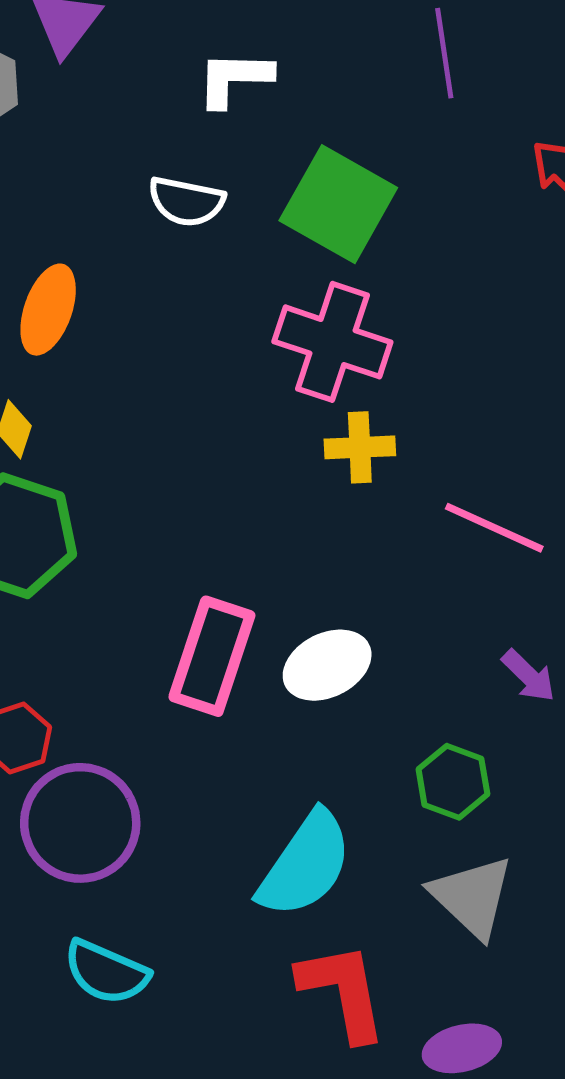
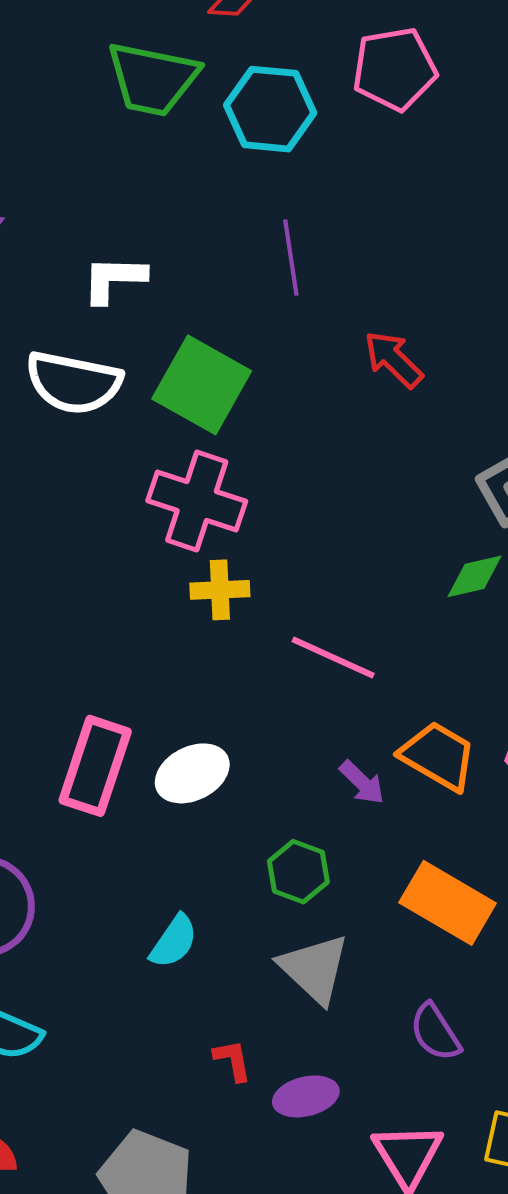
white semicircle: (186, 201) -> (74, 383), size x1.5
cyan semicircle: (305, 864) -> (174, 941), size x0.6
red L-shape: (343, 992) -> (233, 1060), moved, size x0.5

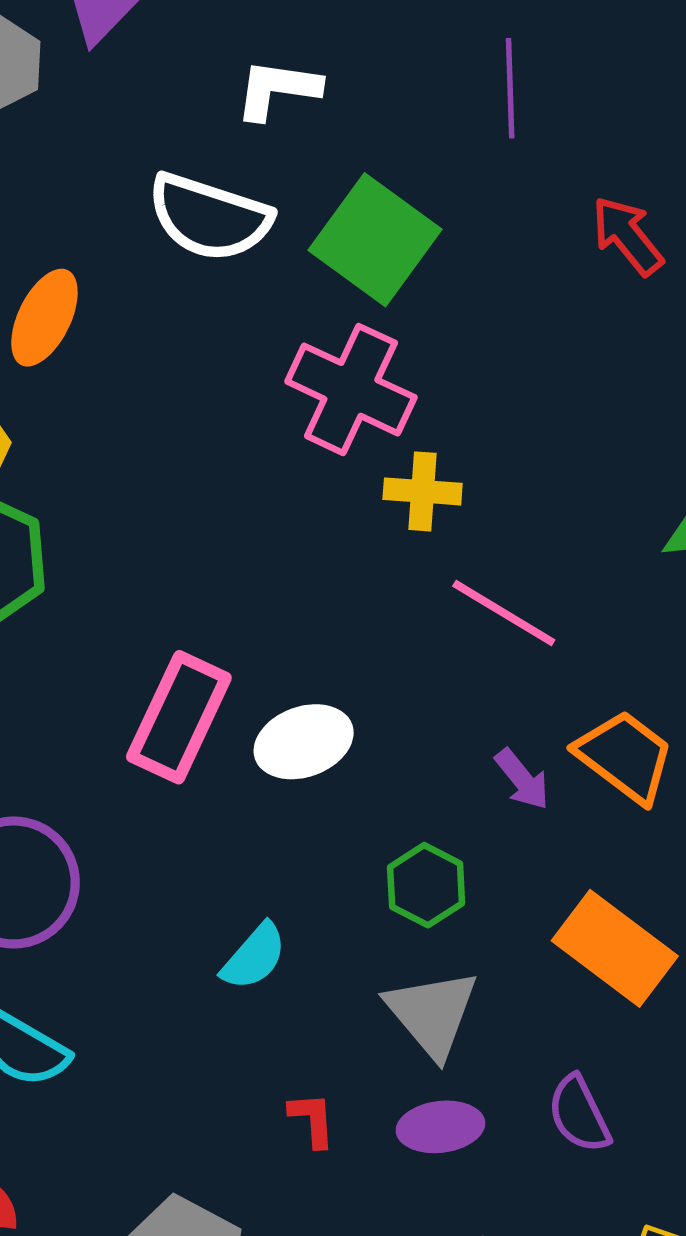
yellow cross: (220, 590) -> (423, 491), moved
purple ellipse: (306, 1096) -> (440, 1127), moved

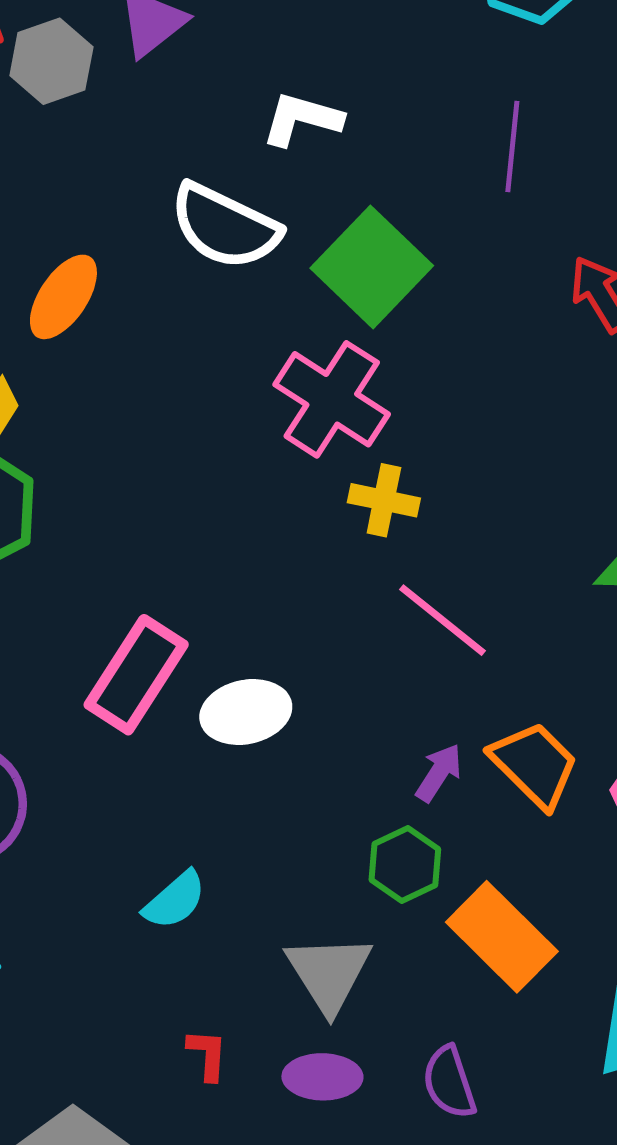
purple arrow: (522, 779) -> (439, 773), turned -116
green hexagon: (426, 885) -> (405, 865), moved

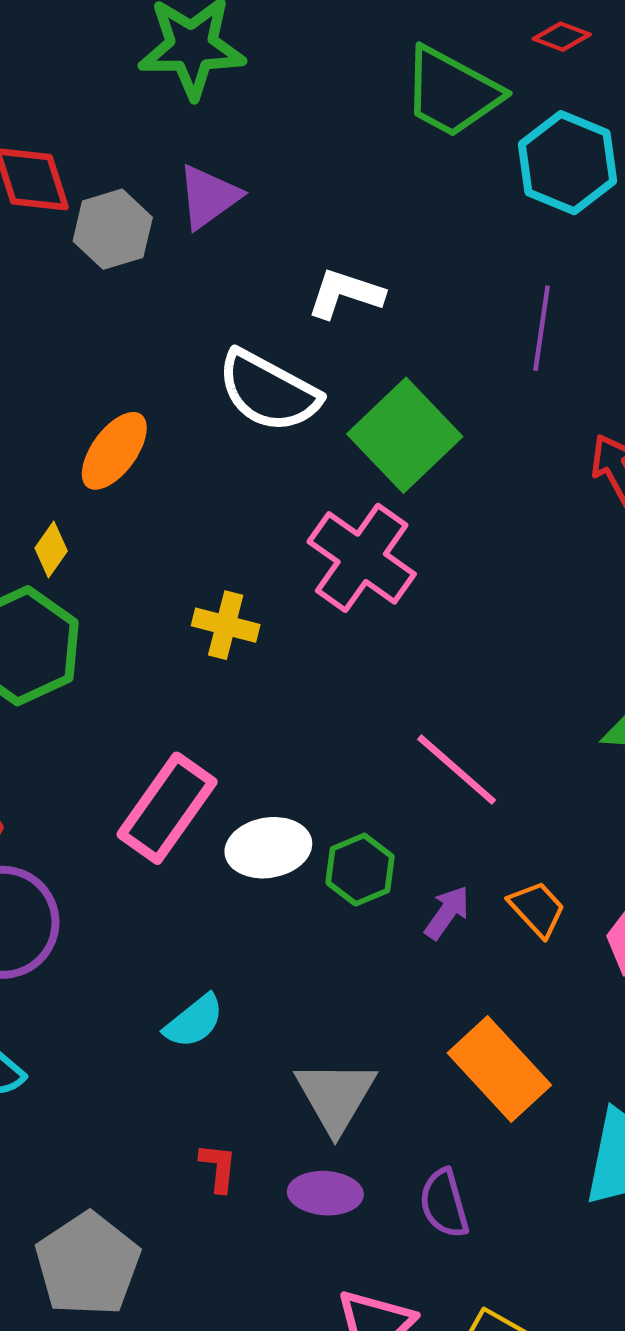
yellow cross: (384, 500) -> (226, 625), moved
orange trapezoid: (535, 765) -> (537, 909), size x0.7
green hexagon: (405, 865) -> (360, 870), moved

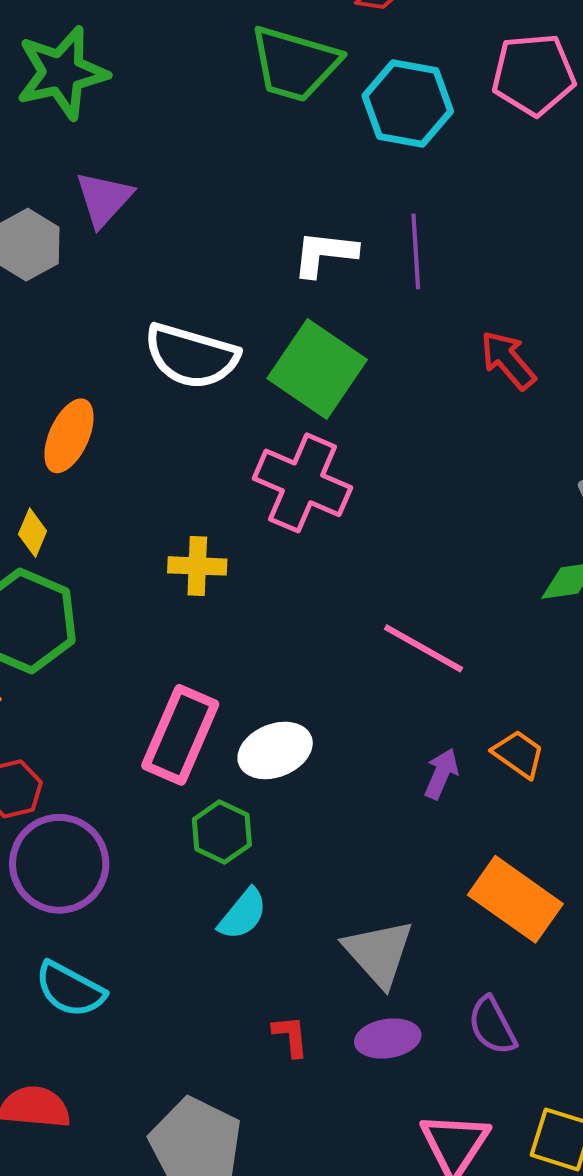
white L-shape: (345, 294) -> (325, 254), moved
green hexagon: (360, 870) -> (222, 832), moved

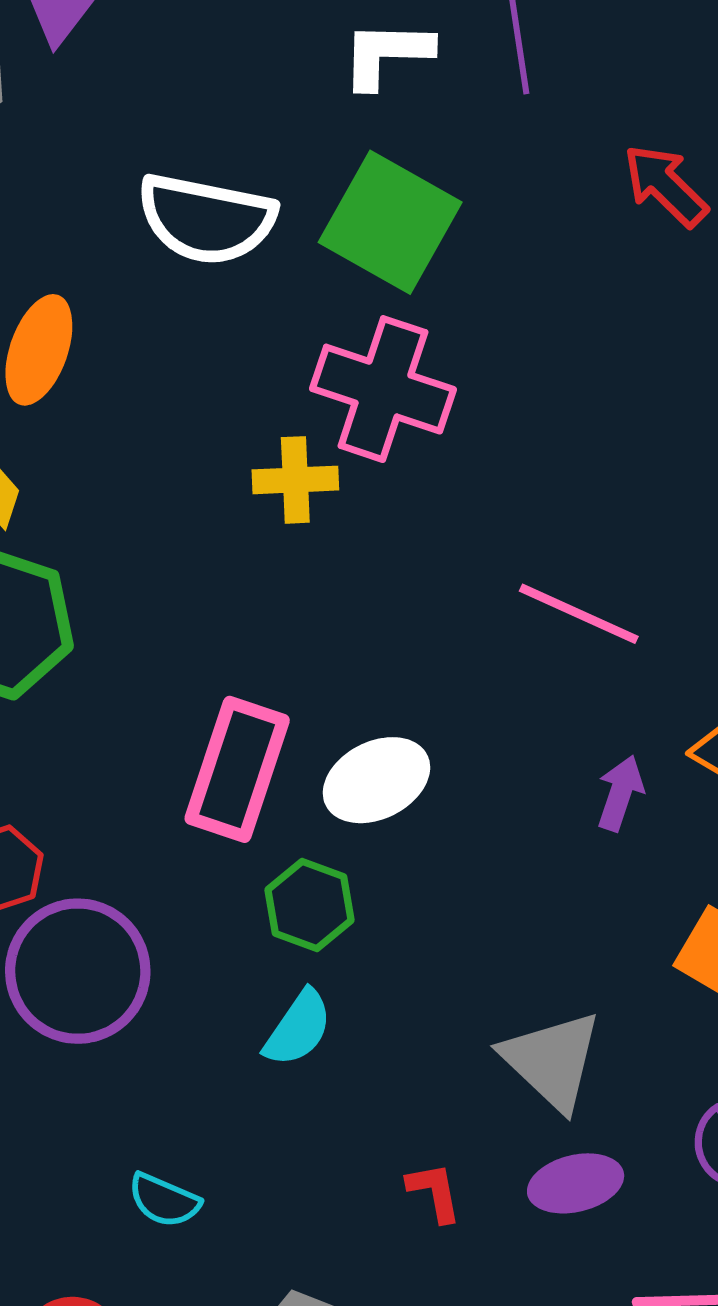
yellow cross: (197, 566) -> (295, 480), moved
cyan semicircle: (243, 914) -> (298, 1028), moved
cyan semicircle: (70, 989) -> (164, 1200), moved, size x0.7

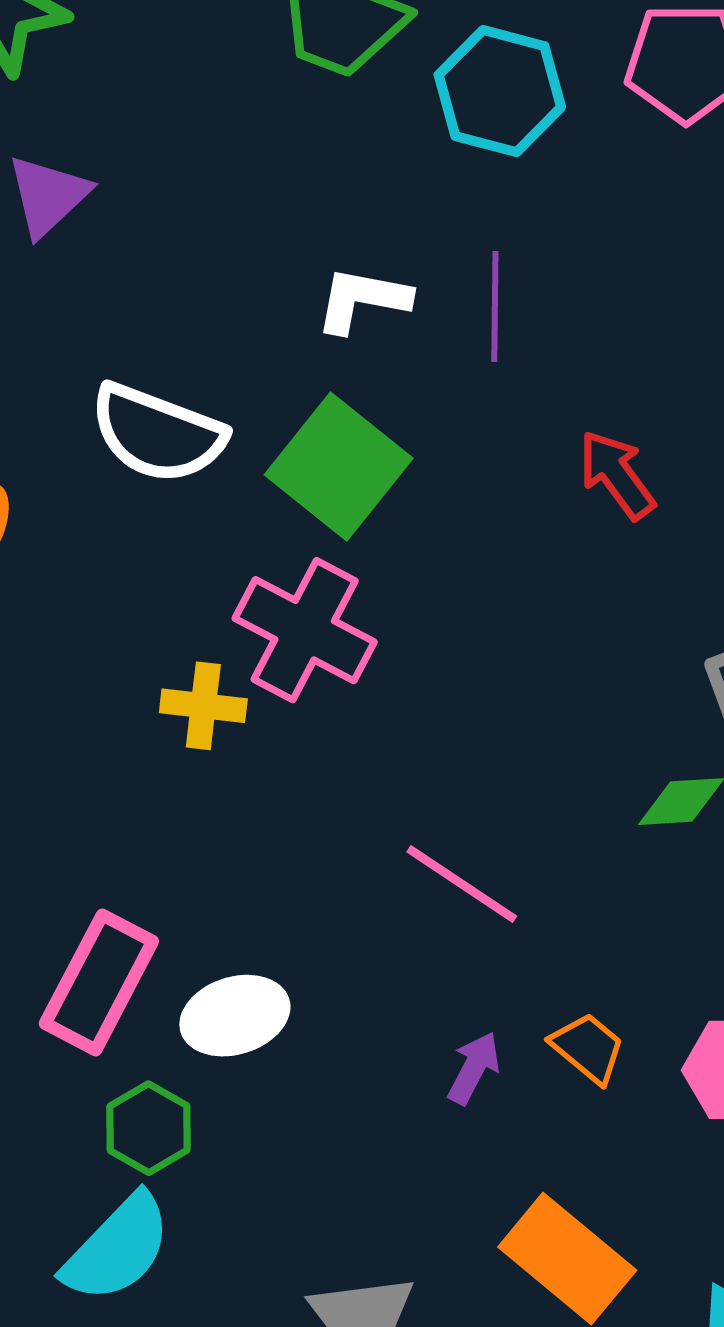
cyan semicircle: (298, 1028) -> (117, 1248), size x1.5

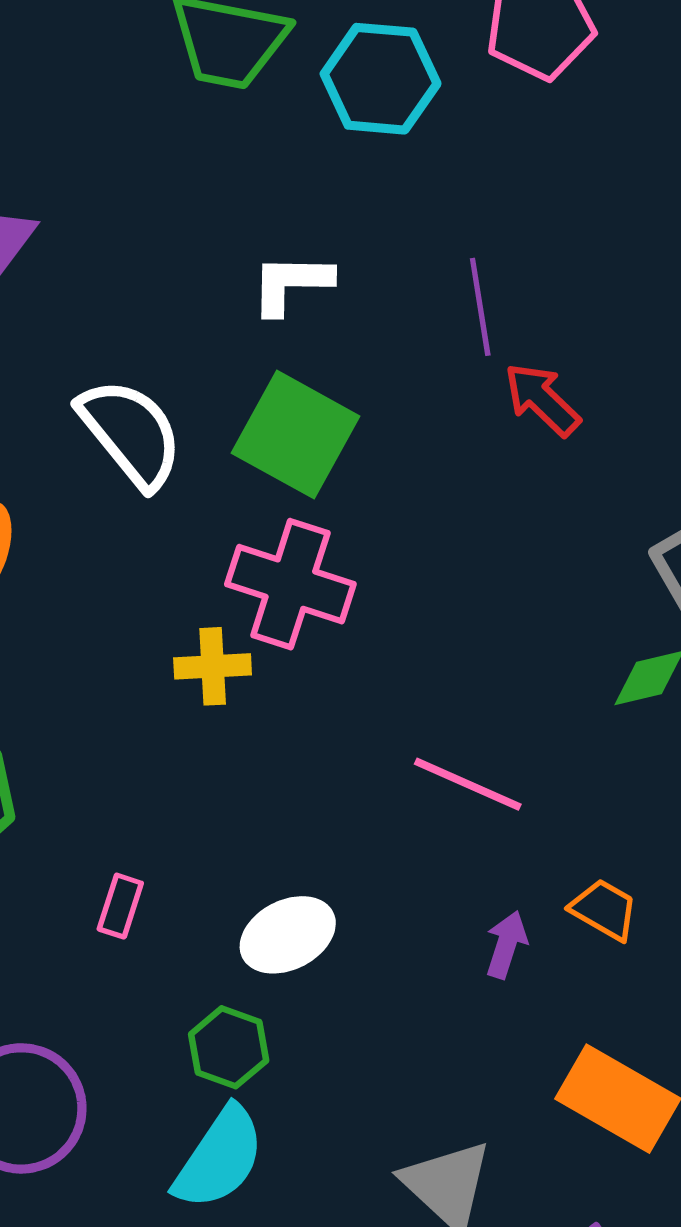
purple line: (495, 307) -> (480, 307), moved
white semicircle: (157, 433) -> (131, 433), turned -140
pink rectangle: (99, 982) -> (120, 906), moved, size x0.5

